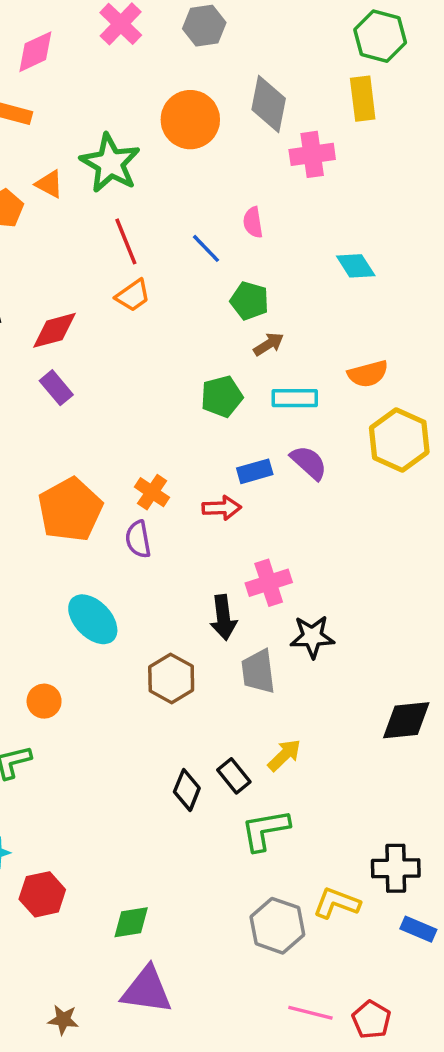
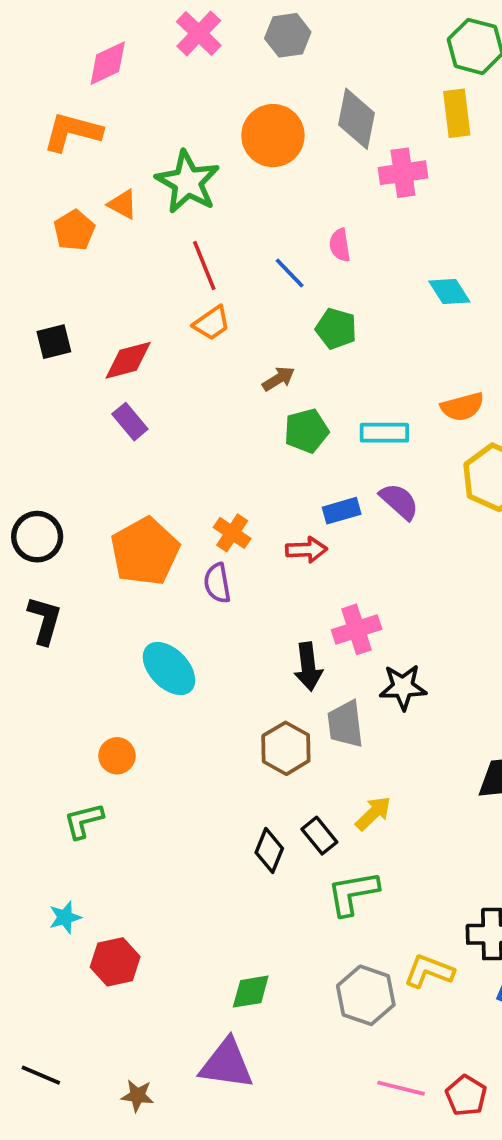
brown arrow: (269, 344) -> (279, 379), moved
brown hexagon: (171, 678) -> (286, 748), moved
green diamond: (131, 922) -> (251, 992), moved

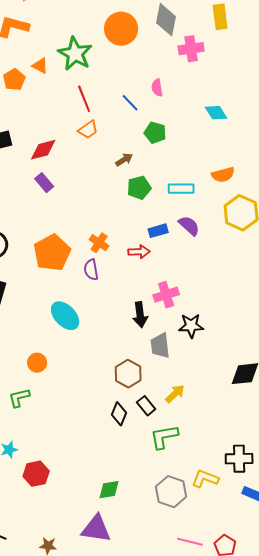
brown hexagon: (286, 748) -> (128, 374), moved

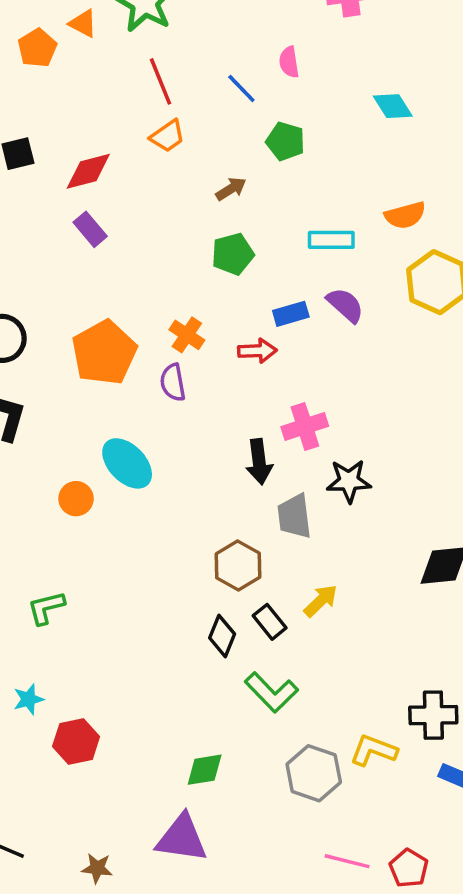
green pentagon: (139, 188) -> (233, 254), moved
orange circle: (37, 363) -> (76, 499), moved
green L-shape: (164, 437) -> (271, 692), moved, turned -124

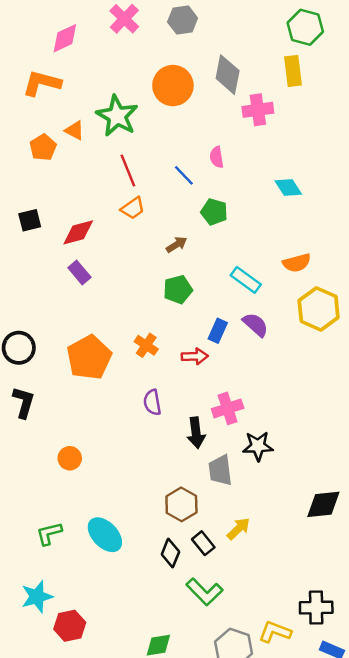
cyan rectangle: (331, 240) -> (246, 280), turned 36
blue rectangle: (291, 314) -> (218, 331), turned -50
purple semicircle: (173, 382) -> (152, 402), moved
cyan ellipse: (127, 463) -> (105, 535), moved
cyan star: (29, 699) -> (37, 597), size x1.5

